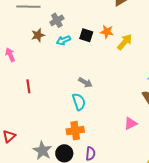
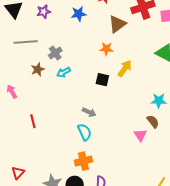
orange star: (107, 32) -> (106, 49), moved
black square: (86, 35) -> (102, 80), moved
pink triangle: (131, 123) -> (140, 135), moved, turned -32

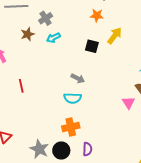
cyan semicircle: (84, 132) -> (73, 98), turned 114

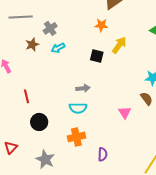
gray arrow: (78, 78) -> (83, 88), turned -32
pink triangle: (128, 103) -> (125, 112), moved
purple semicircle: (87, 149) -> (103, 154), moved
black circle: (61, 151) -> (39, 122), moved

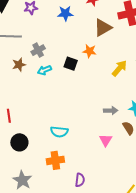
yellow arrow: (119, 45) -> (119, 68), moved
black square: (97, 56) -> (71, 64), moved
gray arrow: (83, 88) -> (111, 111), moved

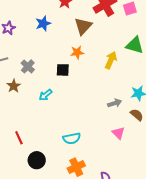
cyan arrow: (44, 70) -> (45, 95), moved

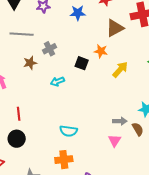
yellow arrow: (111, 60) -> (120, 69), moved
gray arrow: (115, 103) -> (120, 121), moved
black circle: (37, 160) -> (17, 139), moved

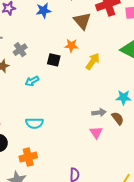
brown triangle: (115, 28) -> (82, 21), turned -36
cyan semicircle: (69, 131) -> (34, 123), moved
orange cross: (64, 160) -> (28, 157), moved

